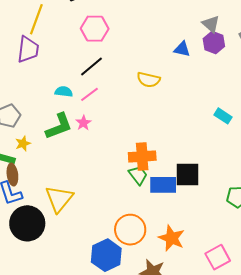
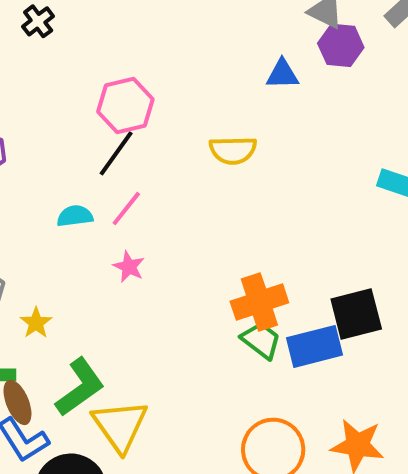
pink hexagon: (95, 29) -> (125, 105), moved
green L-shape: (59, 126) -> (80, 387), moved
yellow star: (23, 143) -> (36, 323), moved

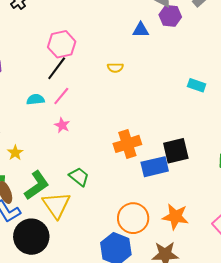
yellow semicircle: (233, 150) -> (115, 68), size x0.7
green trapezoid: (261, 340) -> (79, 177), moved

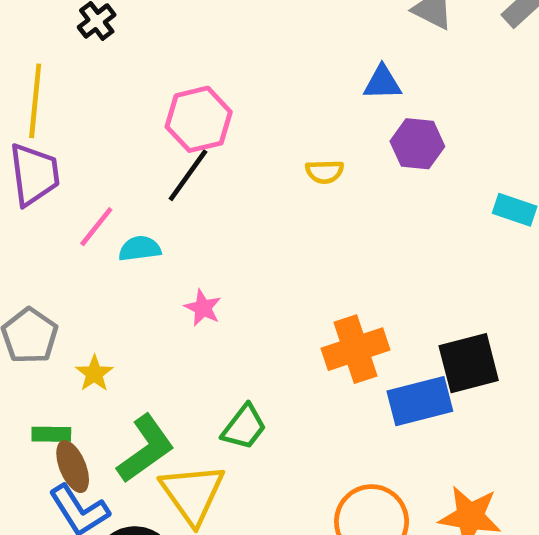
purple hexagon: (170, 16) -> (417, 144), moved
pink line: (61, 96) -> (96, 227), moved
green trapezoid: (79, 177) -> (244, 427), turned 90

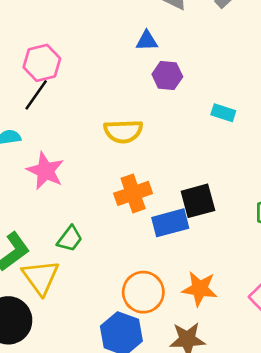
yellow semicircle: (325, 172) -> (123, 131), moved, size x1.8
pink star: (203, 308) -> (45, 171), size x1.8

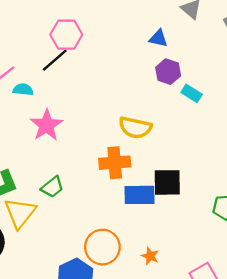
cyan rectangle: (223, 113) -> (192, 93), moved
yellow semicircle: (123, 131) -> (135, 128), moved
orange star: (200, 289) -> (150, 256), size x0.6

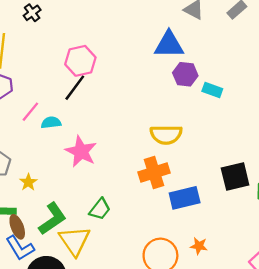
blue triangle: (158, 38) -> (169, 45), size x1.6
black square: (167, 182) -> (235, 177), moved
orange star: (150, 256) -> (199, 246), moved

